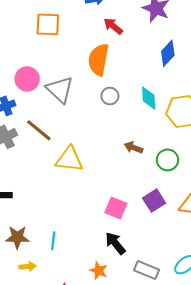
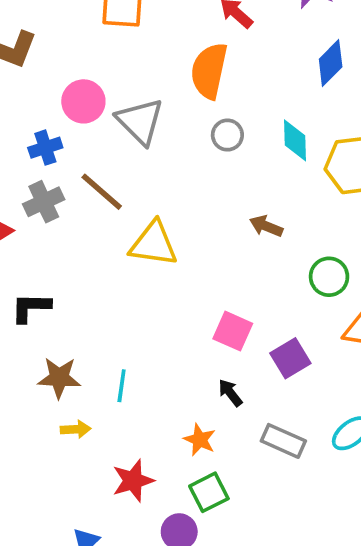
green circle: (167, 160) -> (329, 277), moved
purple square: (154, 201) -> (290, 358), moved
black arrow: (115, 243) -> (230, 393), size x0.7

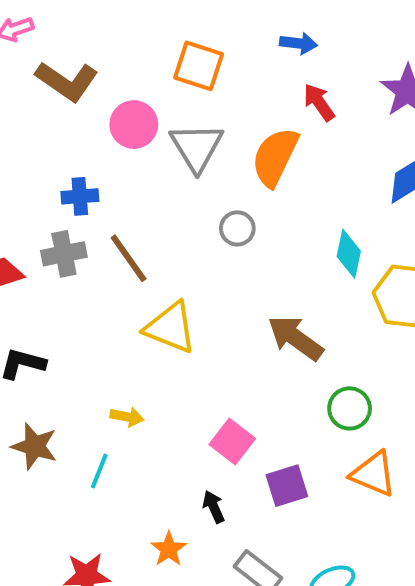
pink circle: (83, 101) -> (134, 125), moved
gray triangle: (140, 121) -> (197, 147), moved
gray circle: (227, 135) -> (237, 228), moved
brown arrow: (266, 226) -> (296, 338), size x1.6
yellow arrow: (76, 429) -> (127, 417), moved

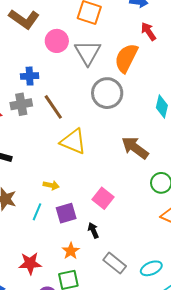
gray circle: (237, 228) -> (107, 93), size x1.8
purple square: (287, 486) -> (66, 213), moved

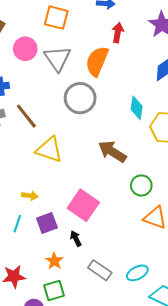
red arrow: (148, 31) -> (118, 33), turned 48
pink square: (103, 198) -> (83, 205), size x1.4

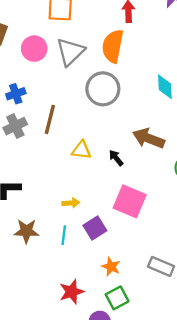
gray triangle: (57, 58) -> (70, 52), turned 32
brown line: (26, 116) -> (50, 119), turned 64
yellow triangle: (49, 150) -> (81, 150), size x0.7
black arrow: (76, 239) -> (116, 158), moved

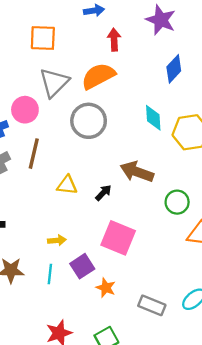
orange semicircle: (113, 46) -> (98, 76), turned 52
pink circle: (34, 49) -> (25, 110), moved
black arrow: (116, 158) -> (103, 193), turned 84
orange star: (111, 267) -> (106, 288), moved

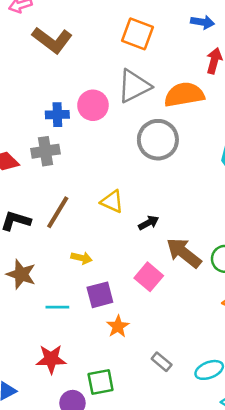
brown line: (34, 154) -> (58, 212), moved
brown arrow: (137, 172) -> (184, 253), moved
pink square: (118, 238) -> (149, 277), size x0.7
cyan line: (50, 274) -> (57, 307), moved, turned 66
gray rectangle: (152, 305) -> (162, 362), size x0.7

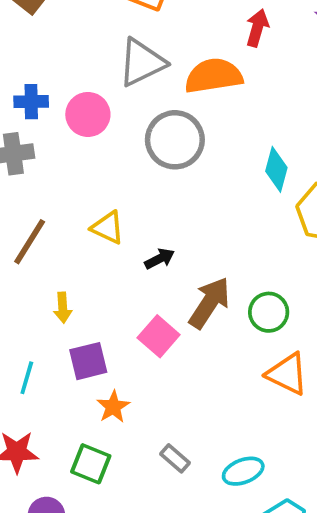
pink circle: (93, 105) -> (88, 114), moved
brown arrow: (184, 253) -> (209, 303), turned 84
yellow arrow: (82, 258) -> (63, 308), turned 72
cyan line: (57, 307) -> (27, 378), turned -75
green square: (101, 382) -> (91, 464), moved, turned 32

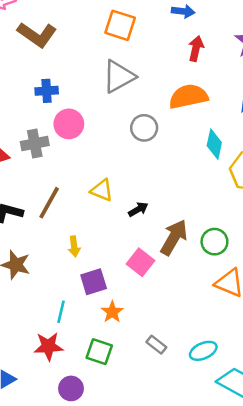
orange semicircle: (214, 76) -> (188, 97), moved
blue cross: (31, 102) -> (47, 91), moved
pink circle: (88, 114) -> (69, 124), moved
gray circle: (175, 140) -> (144, 128), size x0.7
cyan line: (27, 378) -> (61, 312), moved

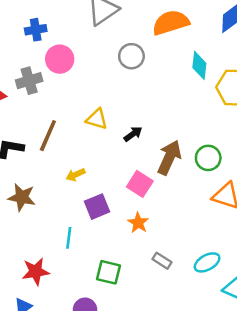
yellow arrow: (74, 246) -> (75, 175), turned 78
orange star: (112, 312) -> (138, 223), moved
red star: (48, 346) -> (36, 272), moved

